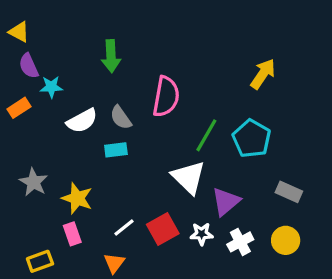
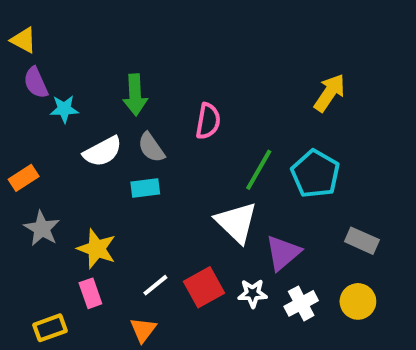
green arrow: (111, 56) -> (135, 95), moved
pink semicircle: (166, 97) -> (208, 121), size x0.7
orange rectangle: (19, 108) -> (24, 178), moved

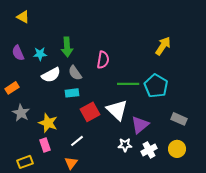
yellow triangle: (24, 40) -> (23, 17), moved
purple semicircle: (36, 83) -> (18, 53), moved
cyan star: (64, 109) -> (40, 54), moved
green line: (259, 170) -> (128, 84), turned 60
red square: (204, 287) -> (90, 112), moved

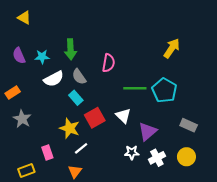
cyan rectangle: (72, 93) -> (76, 98), turned 56
white triangle: (117, 110) -> (123, 116), size x0.7
yellow star: (48, 123) -> (70, 128), moved

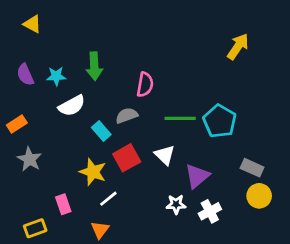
yellow arrow: (172, 48) -> (238, 46), moved
gray semicircle: (79, 77) -> (127, 116), moved, turned 105
yellow circle: (186, 157) -> (259, 196), moved

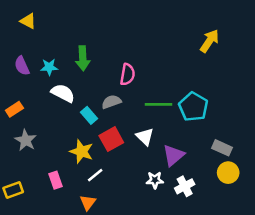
white semicircle: (72, 106) -> (63, 93), turned -125
yellow rectangle: (35, 228) -> (13, 190), moved

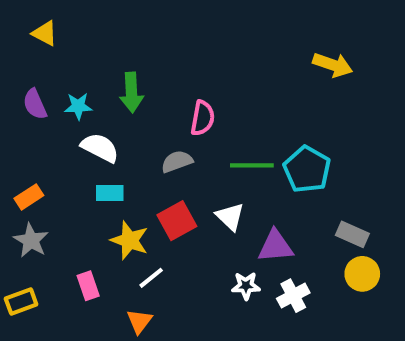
yellow arrow: (209, 41) -> (333, 65), turned 75
orange rectangle: (14, 109) -> (29, 197), moved
cyan rectangle: (89, 115) -> (110, 193), moved, turned -49
gray star: (26, 140) -> (31, 240), moved
purple triangle: (173, 155) -> (275, 246), turned 35

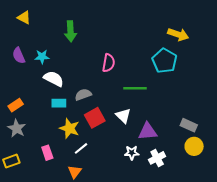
green arrow: (131, 92) -> (70, 31), moved
gray semicircle: (177, 161) -> (83, 95), moved
cyan pentagon: (307, 169) -> (164, 61), moved

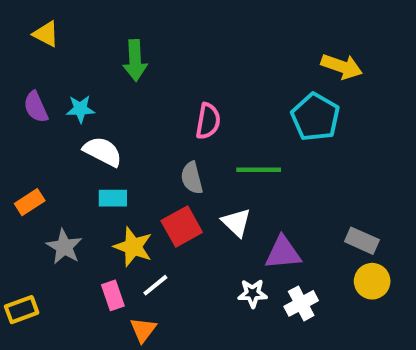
gray semicircle: (83, 95) -> (192, 178), moved, turned -84
gray star: (17, 128) -> (64, 247), moved
pink rectangle: (47, 153) -> (113, 295), moved

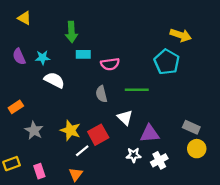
pink semicircle: (208, 121) -> (110, 64), turned 72
cyan rectangle: (113, 198) -> (83, 54), moved
red square: (182, 226) -> (98, 135), moved
pink rectangle: (113, 295) -> (39, 171), moved

